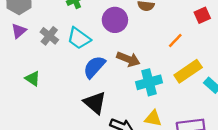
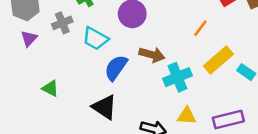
gray cross: (49, 36) -> (62, 23), moved, turned 36
black triangle: (95, 103) -> (104, 107), moved

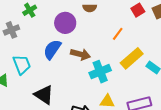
cyan trapezoid: (95, 39) -> (22, 65), moved, turned -140
blue semicircle: (116, 68) -> (52, 49), moved

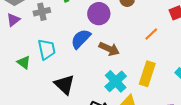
yellow rectangle: (132, 58) -> (147, 74), moved, turned -40
cyan cross: (100, 72) -> (116, 81), moved, turned -30

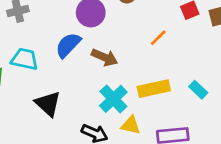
cyan trapezoid: (47, 49) -> (25, 59), turned -65
yellow rectangle: (147, 74) -> (154, 89), turned 60

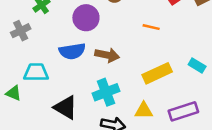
orange line: (158, 38) -> (151, 27), turned 70
blue semicircle: (68, 45) -> (72, 51), turned -130
cyan cross: (113, 99) -> (106, 92), moved, turned 35

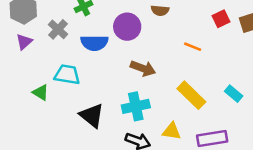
gray cross: (21, 31) -> (58, 29), turned -30
blue semicircle: (72, 51) -> (94, 43), moved
yellow rectangle: (157, 73) -> (191, 95), turned 60

